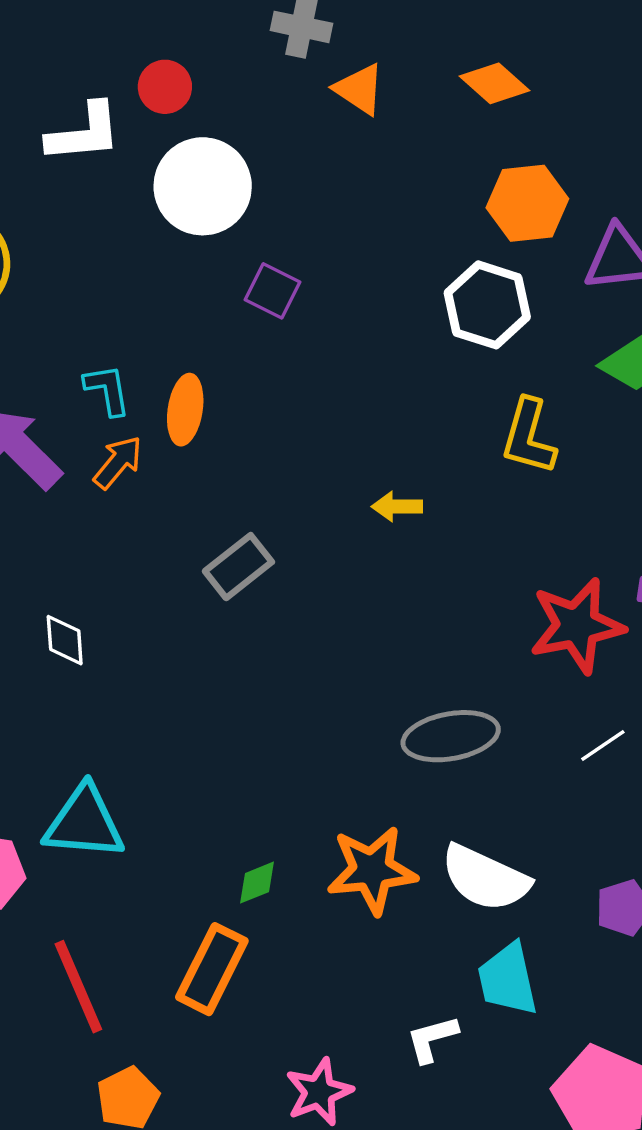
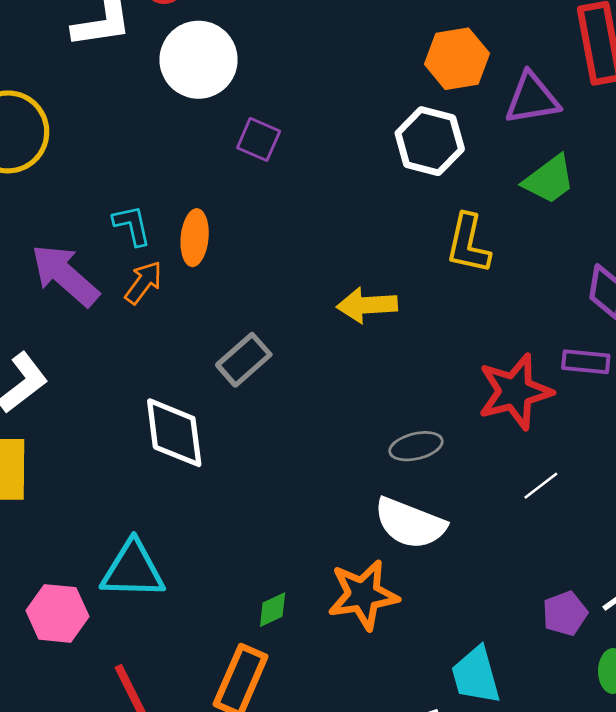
yellow arrow: (397, 507) -> (367, 305), size x1.5
white diamond: (65, 640) -> (174, 433), moved, size x1.8
gray ellipse: (451, 736) -> (416, 446), moved, size x0.7
white semicircle: (485, 878) -> (410, 523), moved

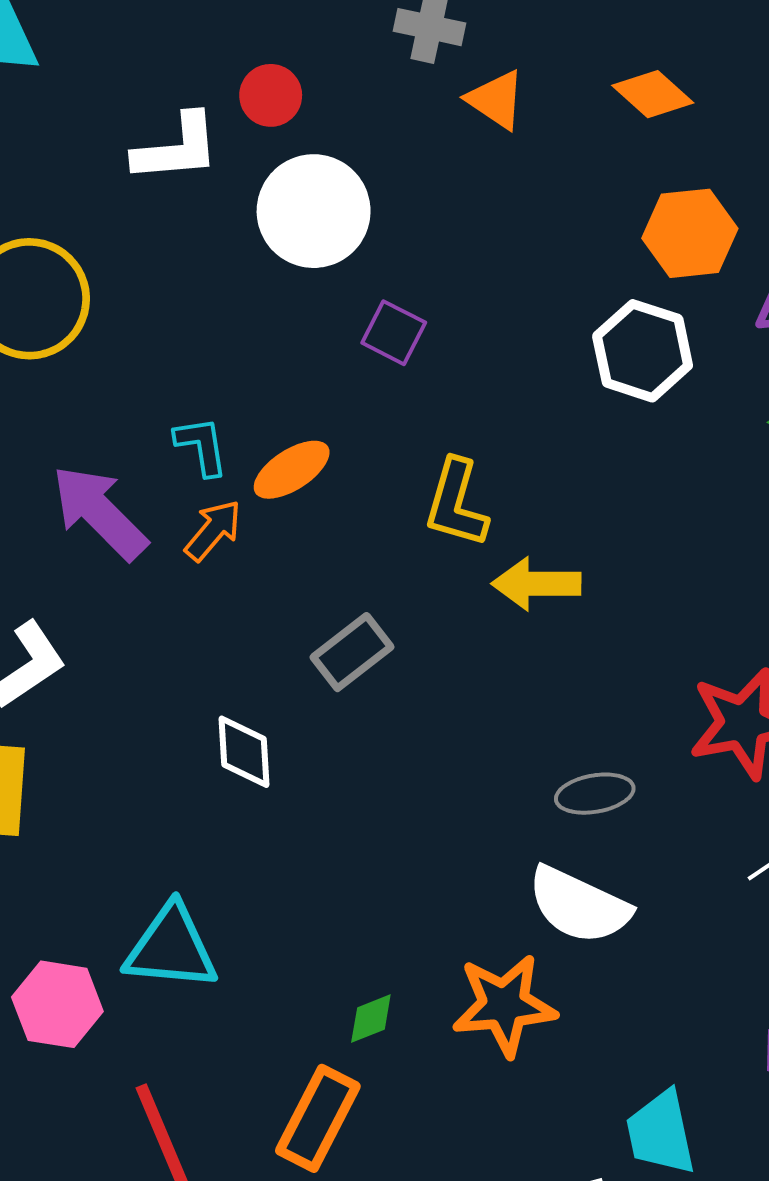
orange ellipse: (195, 238) -> (292, 470), turned 48
yellow L-shape: (468, 244) -> (456, 503), moved
white diamond: (174, 433) -> (244, 752), size x0.7

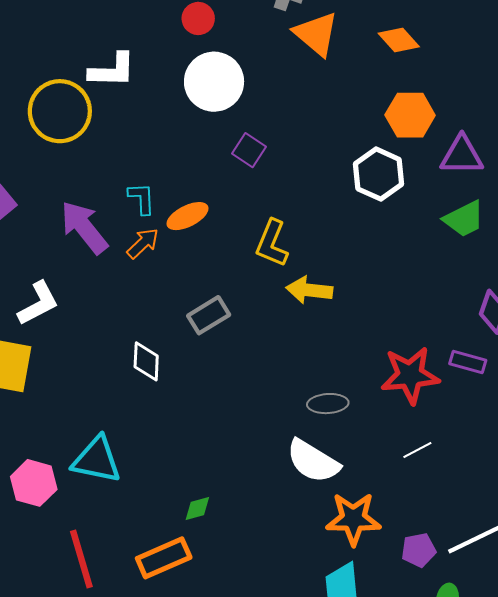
orange triangle: (496, 100) -> (316, 34), size x1.4
white L-shape: (177, 148) -> (112, 70), moved
orange star: (504, 1005) -> (353, 519), moved
orange rectangle: (318, 1118) -> (164, 558), turned 33

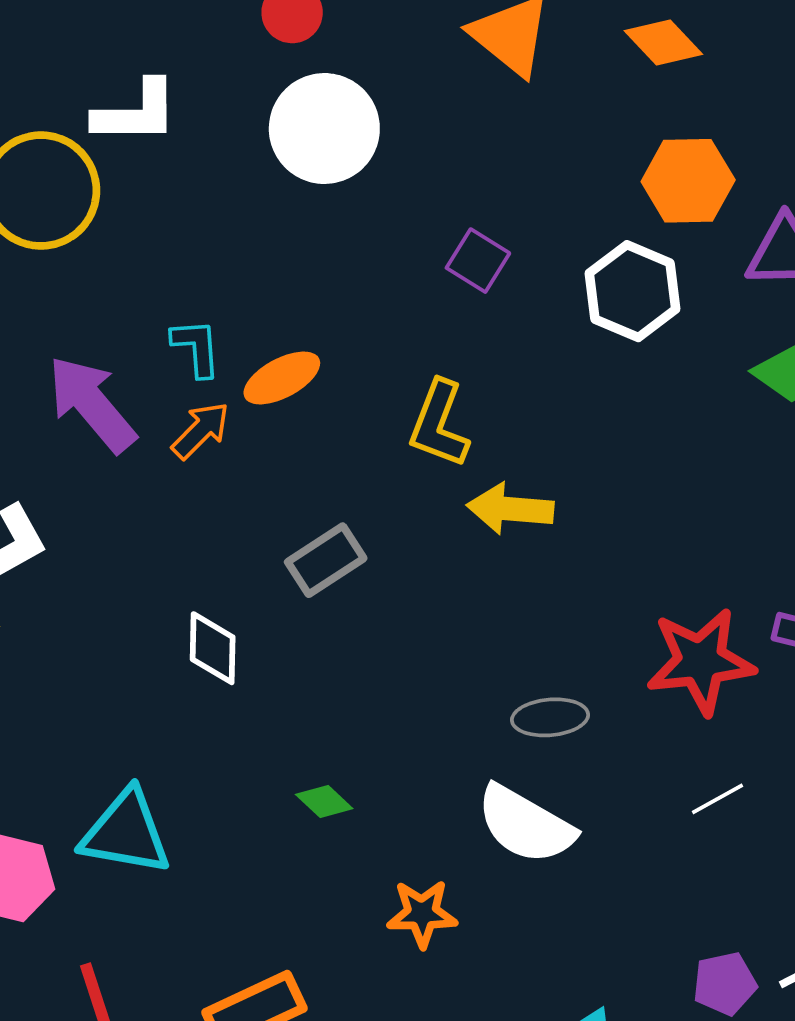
purple square: (249, 150) -> (478, 261), moved
green diamond: (197, 509) -> (324, 802), moved, turned 60
orange star: (353, 519) -> (422, 914), moved, size x0.7

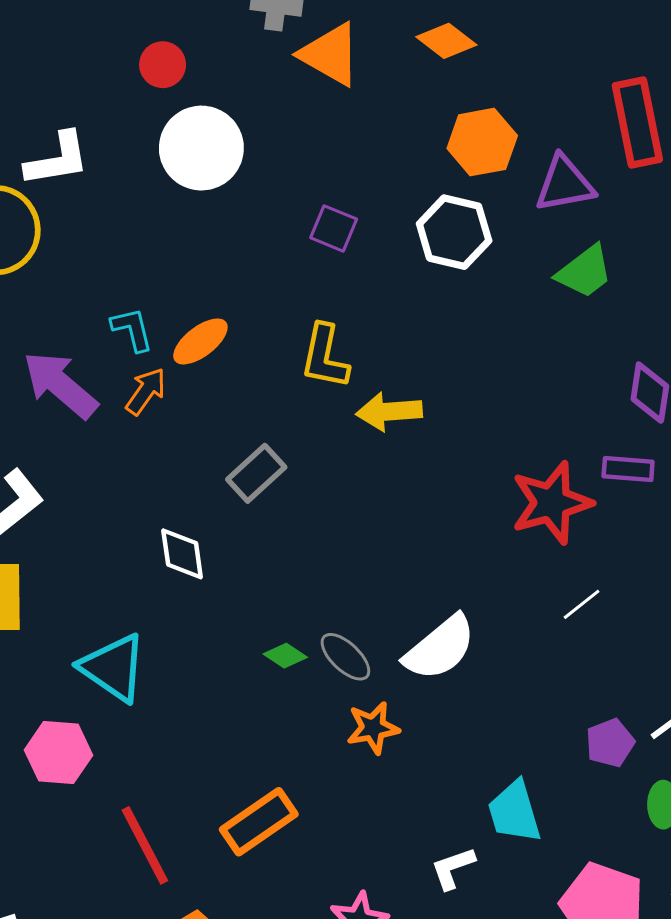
gray ellipse: (550, 717) -> (345, 657), moved, turned 58
white semicircle: (525, 825) -> (440, 648), turned -60
cyan triangle: (126, 833) -> (113, 668), moved, turned 34

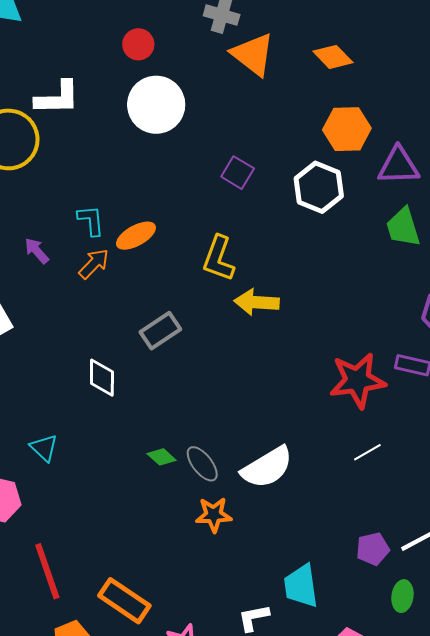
green trapezoid: (585, 272) -> (403, 227), turned 102
purple arrow: (60, 385) -> (37, 251), size x0.5
cyan triangle: (113, 668) -> (44, 448), size x0.6
orange rectangle: (259, 822) -> (124, 601), moved, turned 60

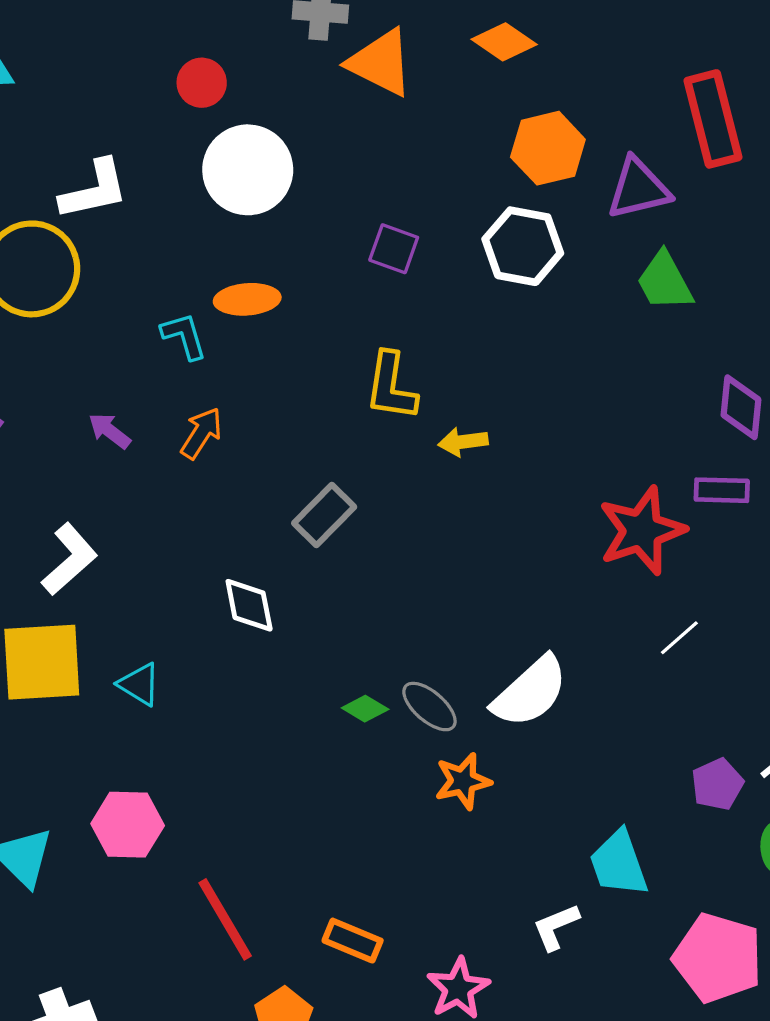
cyan L-shape: (91, 220) -> (184, 336), moved
orange ellipse: (136, 236) -> (247, 299), moved, turned 36
yellow arrow: (257, 302) -> (463, 442), size x0.7
cyan triangle: (44, 448) -> (139, 684), moved
orange rectangle: (124, 601) -> (353, 941), size x0.7

